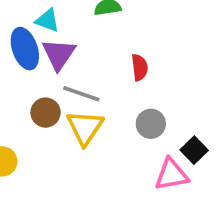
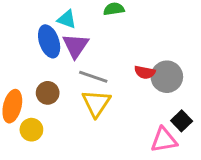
red semicircle: (140, 67) -> (145, 72), moved, turned 108
brown circle: (46, 113) -> (48, 93), moved
gray circle: (151, 124) -> (167, 77), moved, size x1.4

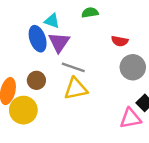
red semicircle: (145, 72) -> (120, 41), moved
yellow triangle: (96, 103) -> (76, 89), turned 45
yellow circle: (31, 130) -> (23, 110), size x1.5

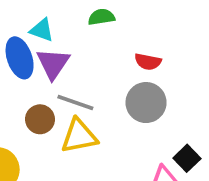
gray circle: (133, 67) -> (146, 103), moved
brown circle: (36, 80) -> (40, 119), moved

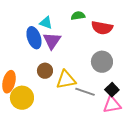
red semicircle: (148, 62) -> (102, 28), moved, size x1.5
gray line: (75, 103) -> (85, 92), moved
black square: (187, 158) -> (112, 90), moved

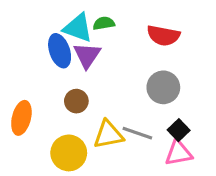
green semicircle: (78, 16) -> (104, 23), moved
cyan triangle: (46, 23) -> (78, 28), size x1.5
yellow triangle: (66, 80) -> (108, 135), moved
yellow circle: (22, 98) -> (69, 153), moved

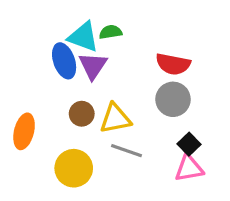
red semicircle: (163, 35) -> (173, 64), moved
gray line: (137, 133) -> (127, 151), moved
yellow triangle: (108, 135) -> (115, 119), moved

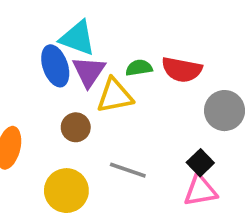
green semicircle: (111, 32) -> (139, 68), moved
gray circle: (173, 99) -> (225, 111), moved
yellow triangle: (115, 119) -> (115, 96), moved

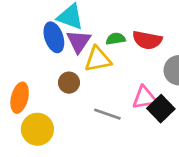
black square: (200, 163) -> (161, 109), size x1.4
yellow circle: (66, 191) -> (37, 129), moved
pink triangle: (200, 191) -> (144, 98), moved

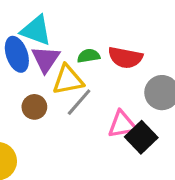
gray line: (107, 114) -> (79, 102), moved, turned -68

